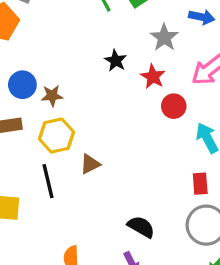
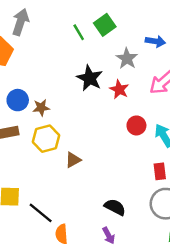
black star: (116, 61) -> (90, 78), size x1.5
red circle: (174, 106) -> (136, 125), moved
black line: (48, 181) -> (41, 213), moved, turned -35

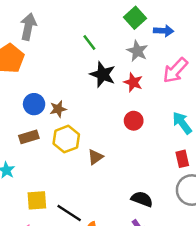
green square: (105, 25) -> (135, 18), moved
green line: (79, 32) -> (89, 42), moved
red circle: (136, 125) -> (134, 121), moved

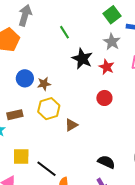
green line: (89, 42) -> (64, 32), moved
brown rectangle: (29, 137) -> (15, 115), moved

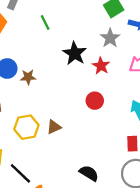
green line: (64, 32) -> (45, 22), moved
yellow hexagon: (49, 109) -> (26, 127), moved

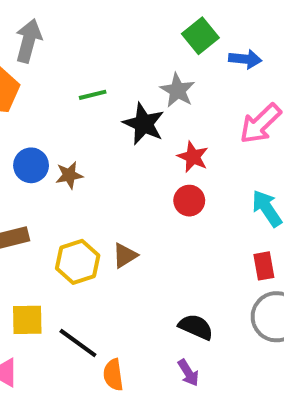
green line: (45, 22) -> (93, 95), moved, turned -70
gray star: (110, 38) -> (178, 90), moved
red star: (101, 66) -> (193, 157), moved

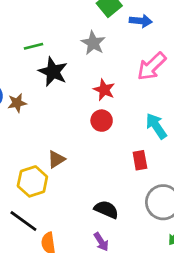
black star: (144, 124) -> (53, 72), moved
yellow hexagon: (78, 262) -> (32, 181), moved
red rectangle: (264, 266) -> (140, 160), moved

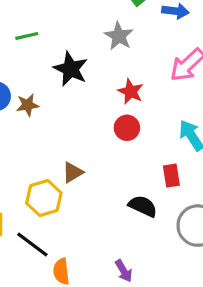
green line: (33, 46) -> (27, 36), moved
black semicircle: (106, 209) -> (143, 206), moved

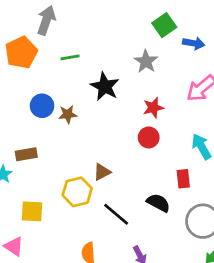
red star: (131, 91) -> (153, 108), turned 30
black line: (32, 244) -> (116, 214), moved

